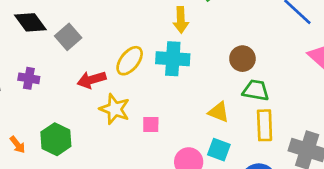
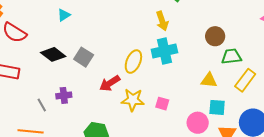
pink square: (151, 125) -> (162, 104), turned 32
yellow rectangle: (265, 125) -> (245, 80), turned 55

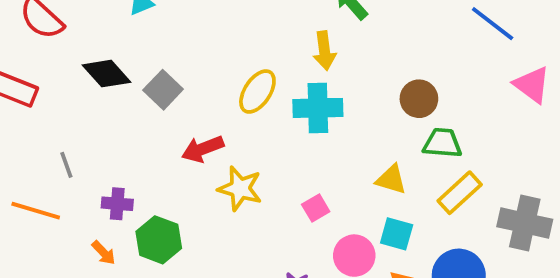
yellow ellipse: (133, 62) -> (257, 92), moved
purple cross: (64, 95) -> (117, 204), moved
pink square: (162, 104) -> (316, 208), moved, turned 32

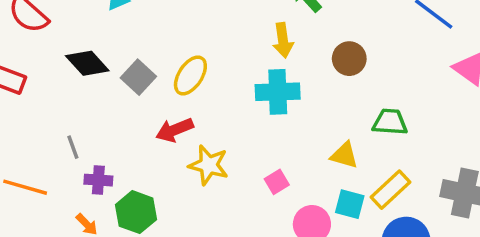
yellow ellipse: (257, 92) -> (190, 75), moved
brown circle: (419, 99) -> (349, 59), moved
gray line: (66, 165) -> (73, 147), moved
yellow rectangle: (460, 193) -> (391, 190), moved

